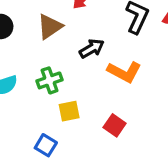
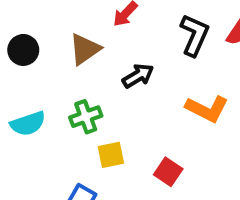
orange L-shape: (124, 72) -> (207, 109), moved

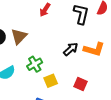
brown triangle: (85, 49) -> (19, 36), moved
black arrow: (138, 76) -> (71, 49), moved

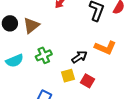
black arrow: (71, 49) -> (79, 57), moved
yellow square: (51, 81) -> (68, 76), moved

